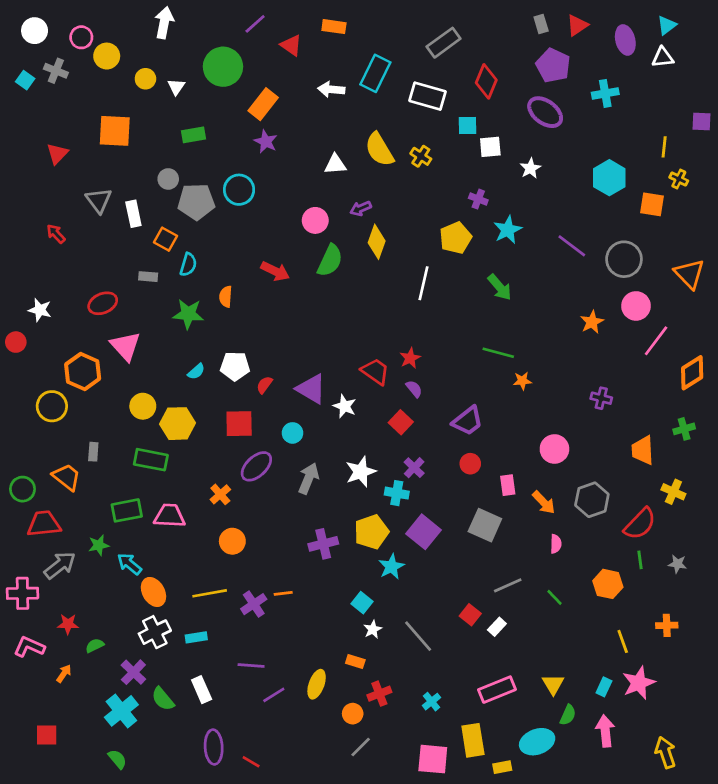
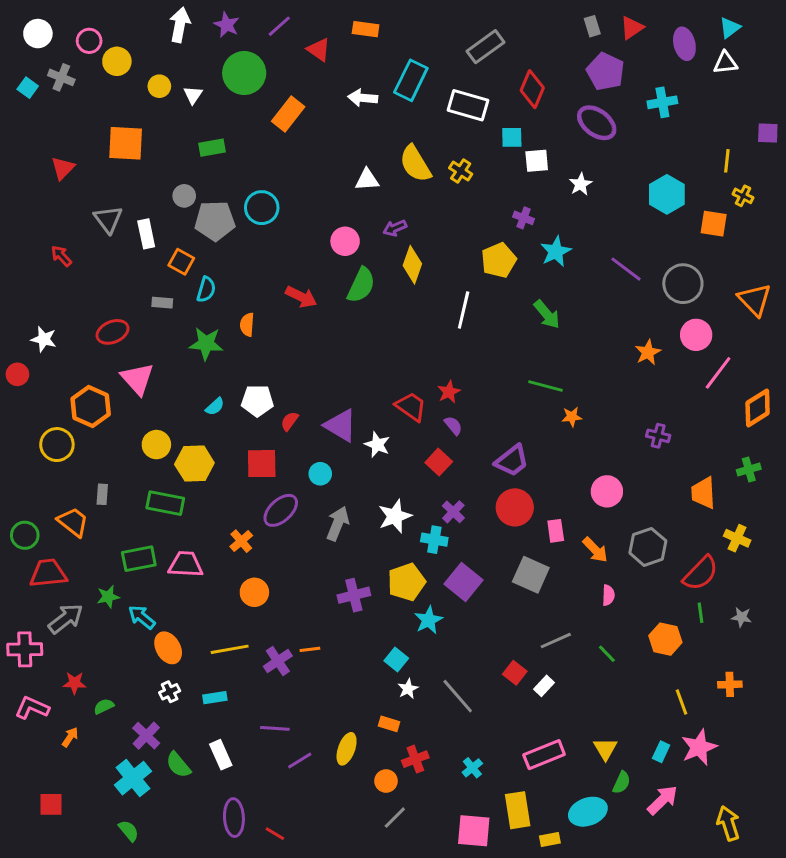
purple star: (266, 142) -> (227, 25), moved
red circle: (470, 464) -> (515, 507), size x1.6
white cross: (155, 632) -> (170, 692), size x0.6
pink arrow: (605, 731) -> (662, 800), turned 52

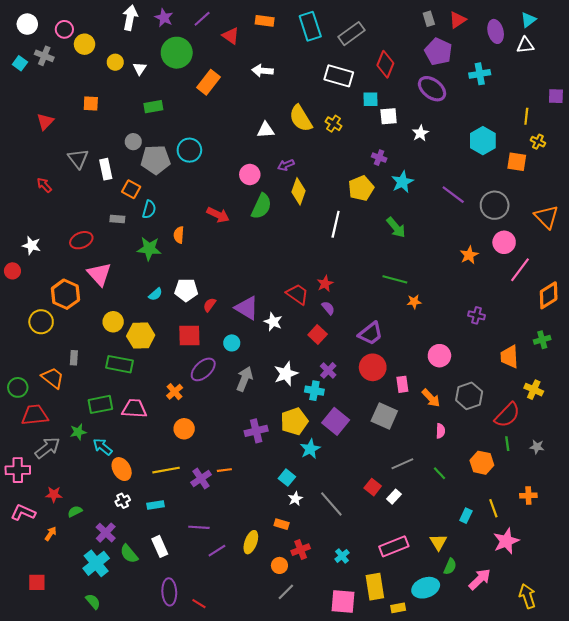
cyan rectangle: (411, 80) -> (310, 26), moved, turned -44
orange square: (126, 143) -> (91, 104), size x0.6
cyan rectangle: (661, 752) -> (466, 516), moved

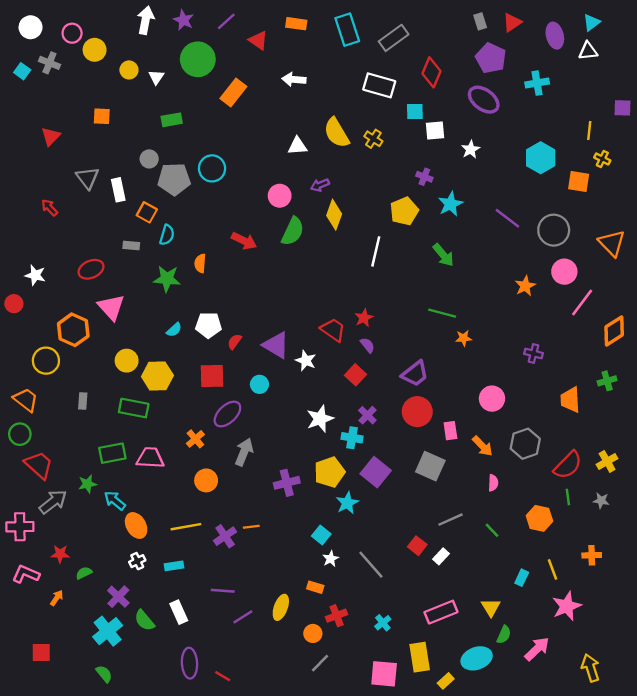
orange trapezoid: (53, 378) -> (26, 400), moved
gray arrow: (244, 379) -> (244, 452), moved
yellow cross: (534, 390) -> (607, 461), moved, turned 36
red trapezoid: (35, 415) -> (39, 465), turned 48
yellow rectangle: (398, 608) -> (446, 681), turned -32

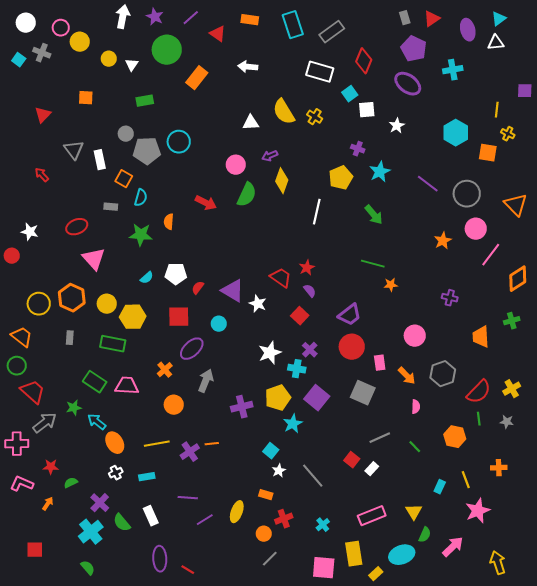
cyan square: (415, 111) -> (350, 94), turned -35
orange hexagon: (73, 330) -> (72, 298), moved
green rectangle: (112, 453) -> (95, 382), turned 45

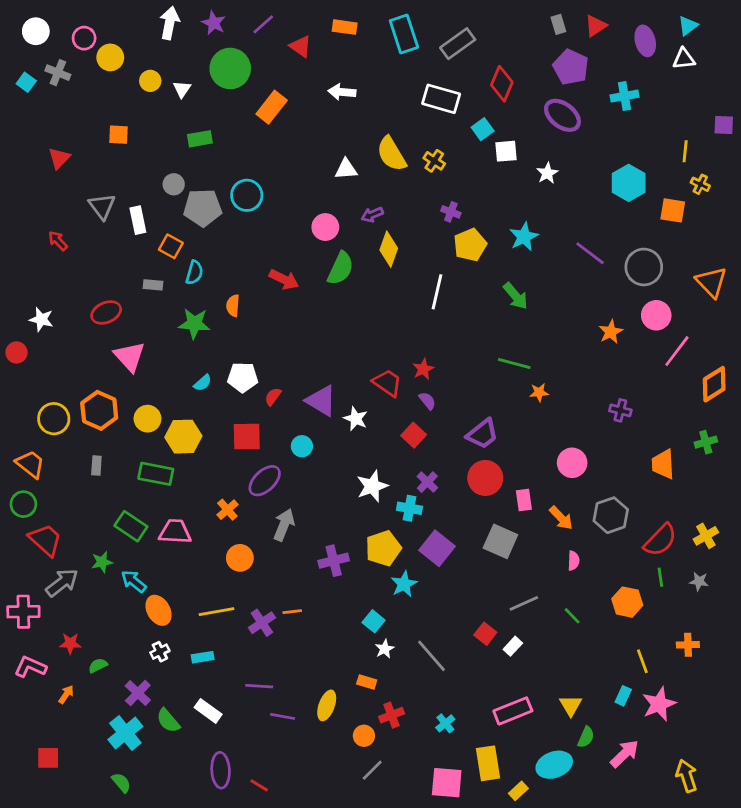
purple cross: (358, 149) -> (451, 212), moved
cyan rectangle: (440, 487) -> (623, 696), moved
white rectangle: (151, 516) -> (208, 711), turned -30
purple line: (205, 520) -> (283, 716), turned 42

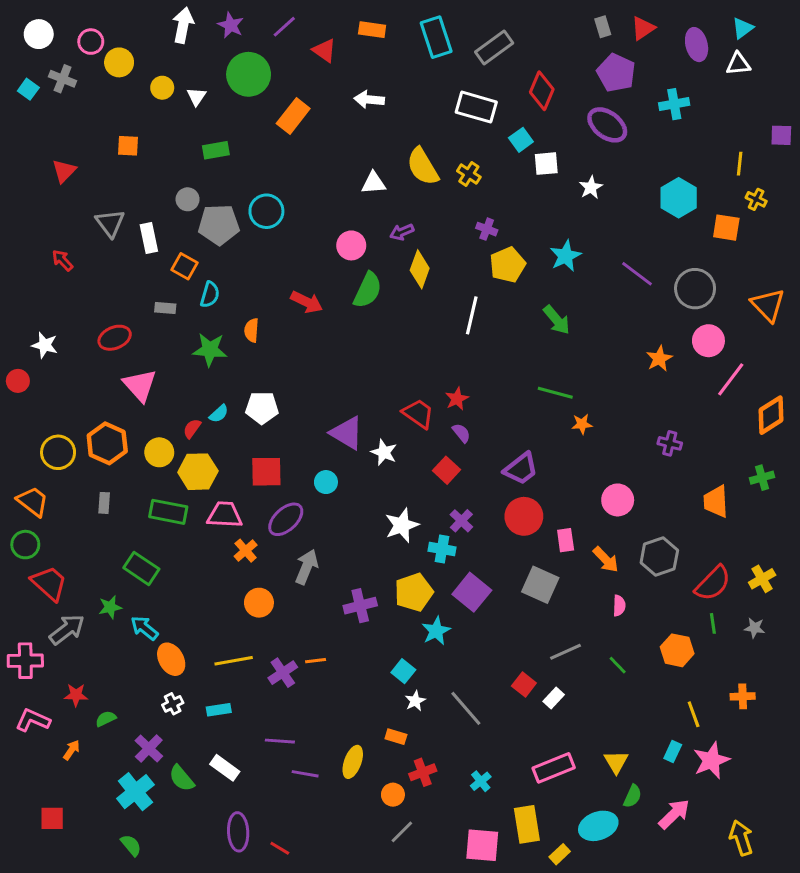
red semicircle: (273, 397) -> (192, 429), moved
pink trapezoid: (175, 532) -> (225, 515), moved

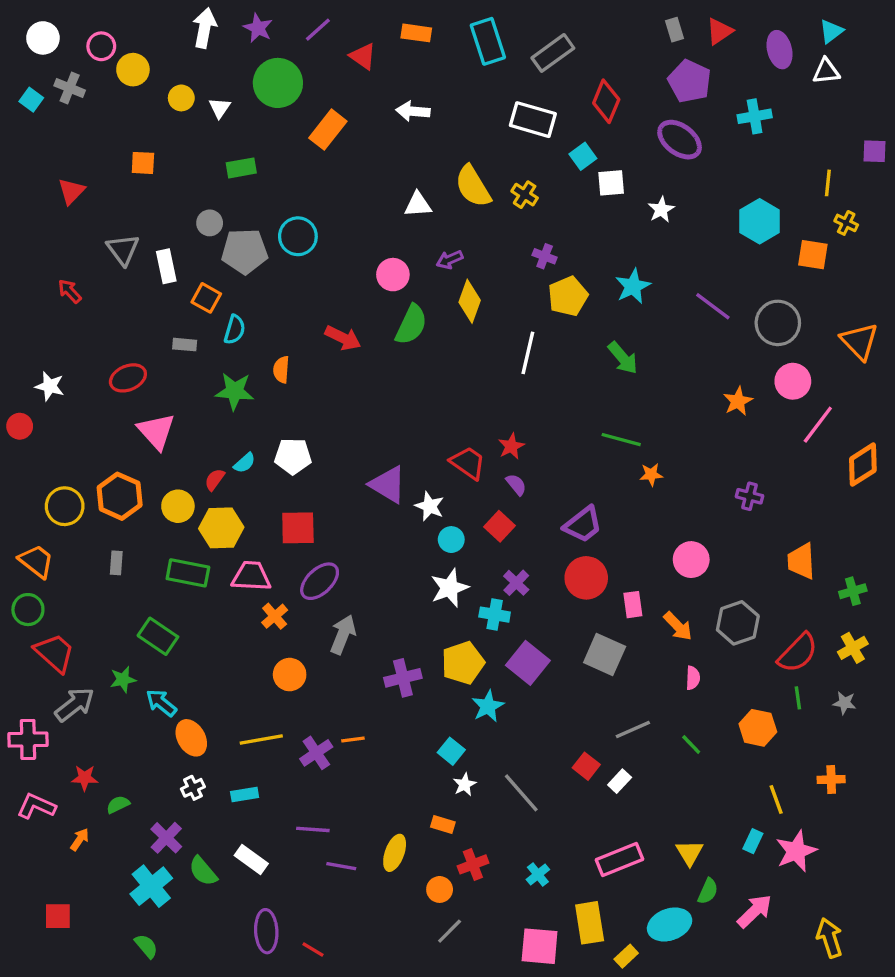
green cross: (762, 478) -> (853, 591), moved
cyan circle: (326, 482) -> (451, 540), moved

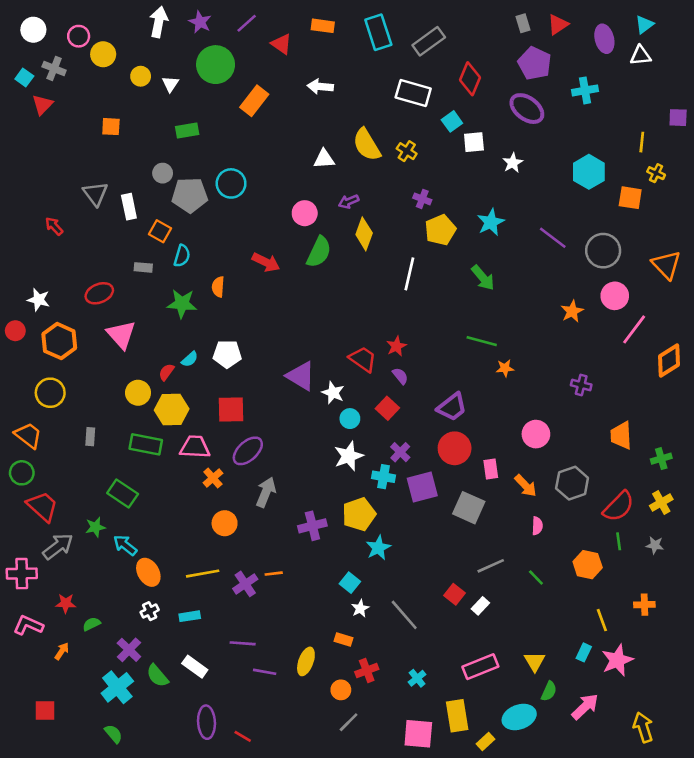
red triangle: (71, 191) -> (42, 105), moved
orange hexagon: (120, 496) -> (59, 341), moved
purple square: (528, 663) -> (422, 487), moved, turned 36

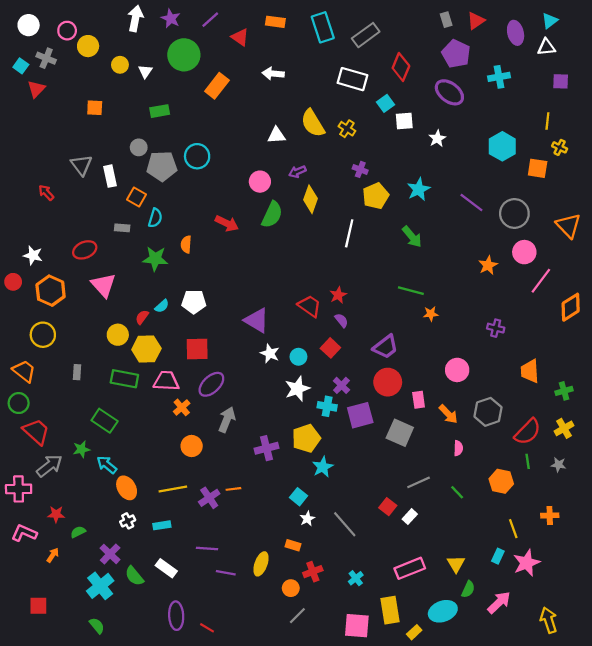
purple square: (678, 118) -> (561, 81), moved
white star: (333, 393) -> (270, 353), moved

